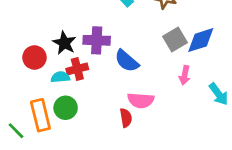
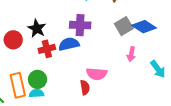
purple cross: (97, 40) -> (80, 25), moved
blue diamond: (201, 40) -> (144, 27), turned 50
blue semicircle: (127, 61) -> (69, 44), moved, turned 126
cyan semicircle: (60, 77) -> (36, 93), moved

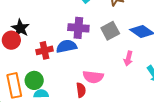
gray square: (124, 26) -> (110, 31), moved
black star: (37, 28) -> (20, 28), moved
cyan semicircle: (36, 93) -> (41, 94), moved

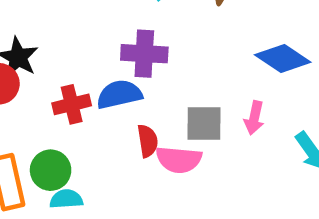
gray square: (110, 31) -> (204, 123), moved, turned 30
red semicircle: (81, 90) -> (148, 141), moved

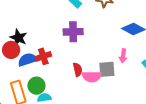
blue semicircle: (119, 94) -> (28, 60), moved
gray square: (204, 123) -> (107, 69), moved

